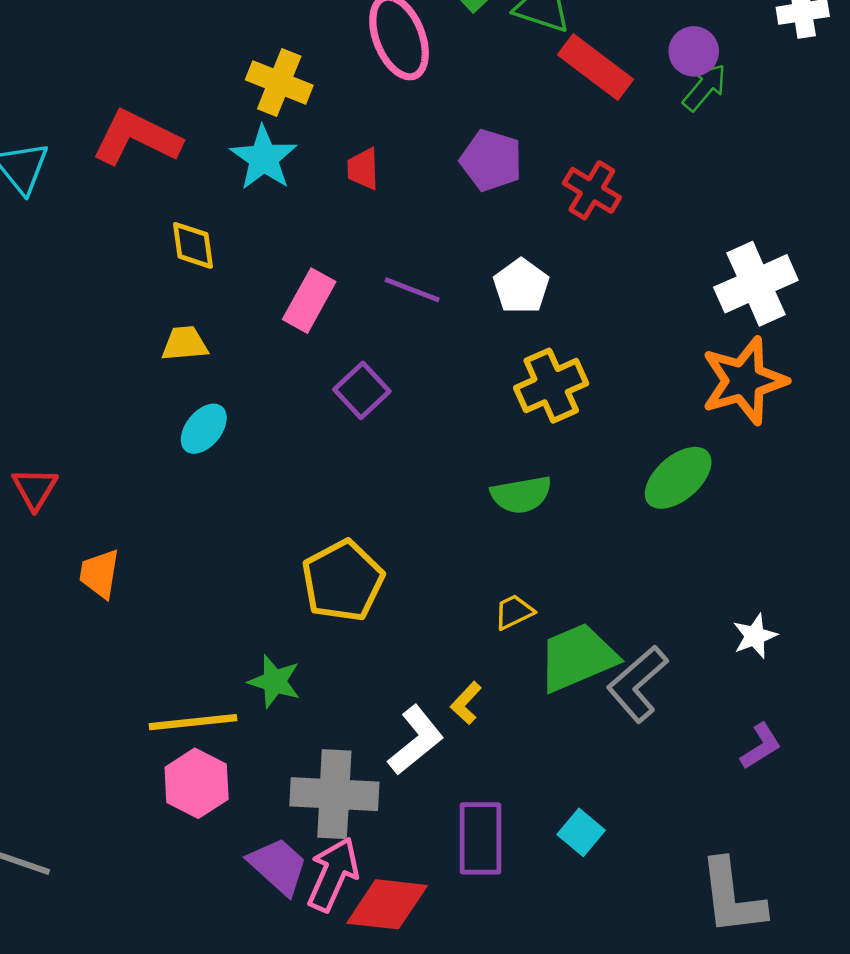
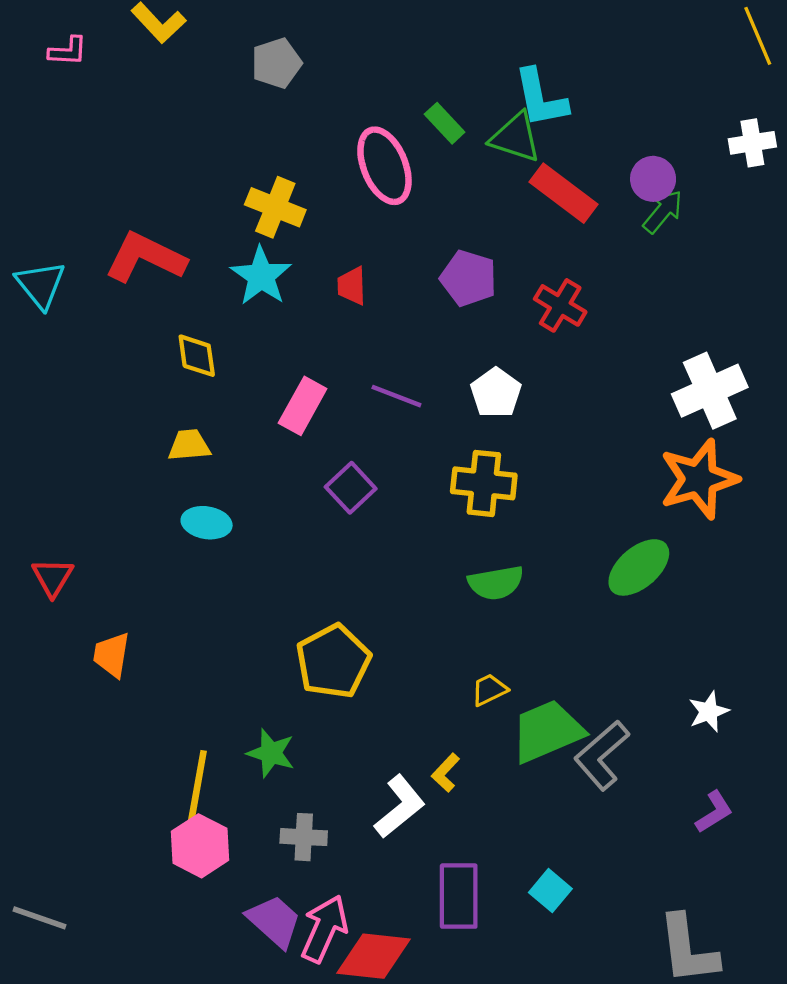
yellow cross: (551, 386) -> (484, 483), moved, turned 30
cyan ellipse: (204, 429) -> (207, 523), turned 60
yellow line: (193, 722) -> (197, 790), turned -74
gray cross: (334, 794) -> (304, 837), moved, size x0.6

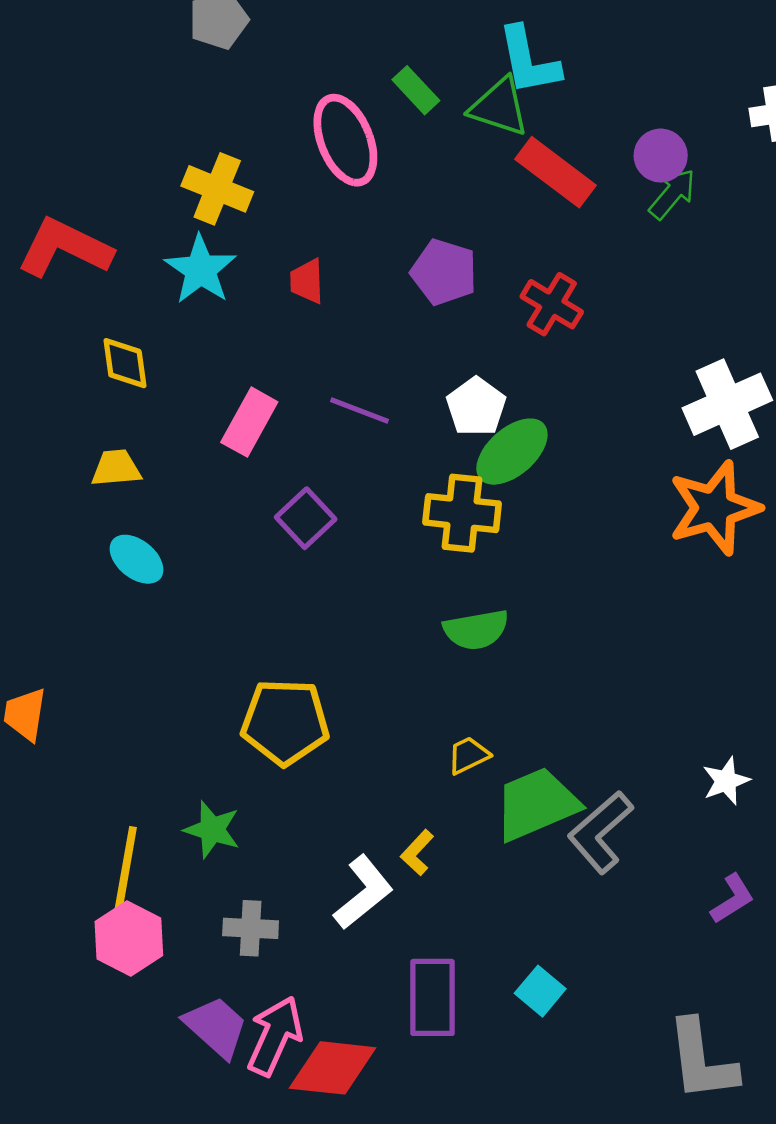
cyan ellipse: (207, 523) -> (137, 559), turned 30
green ellipse: (639, 567) -> (512, 452), moved
yellow pentagon: (333, 661) -> (285, 722), turned 30

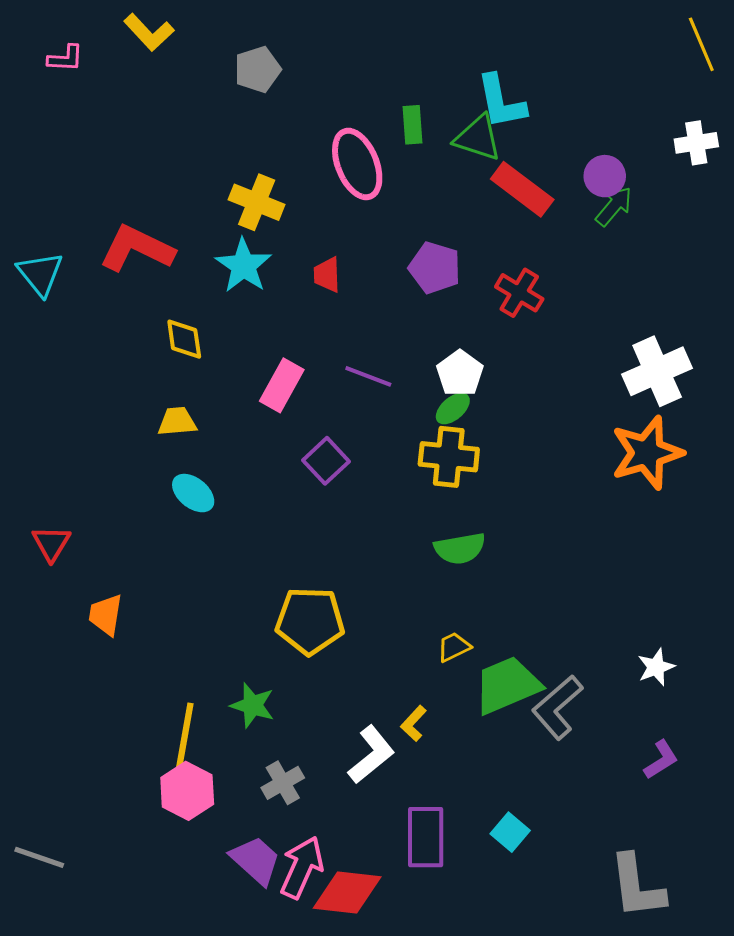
green rectangle: (416, 90) -> (413, 125), turned 39
green ellipse: (512, 452) -> (453, 409), moved, size x0.6
gray cross: (251, 928) -> (283, 783), turned -33

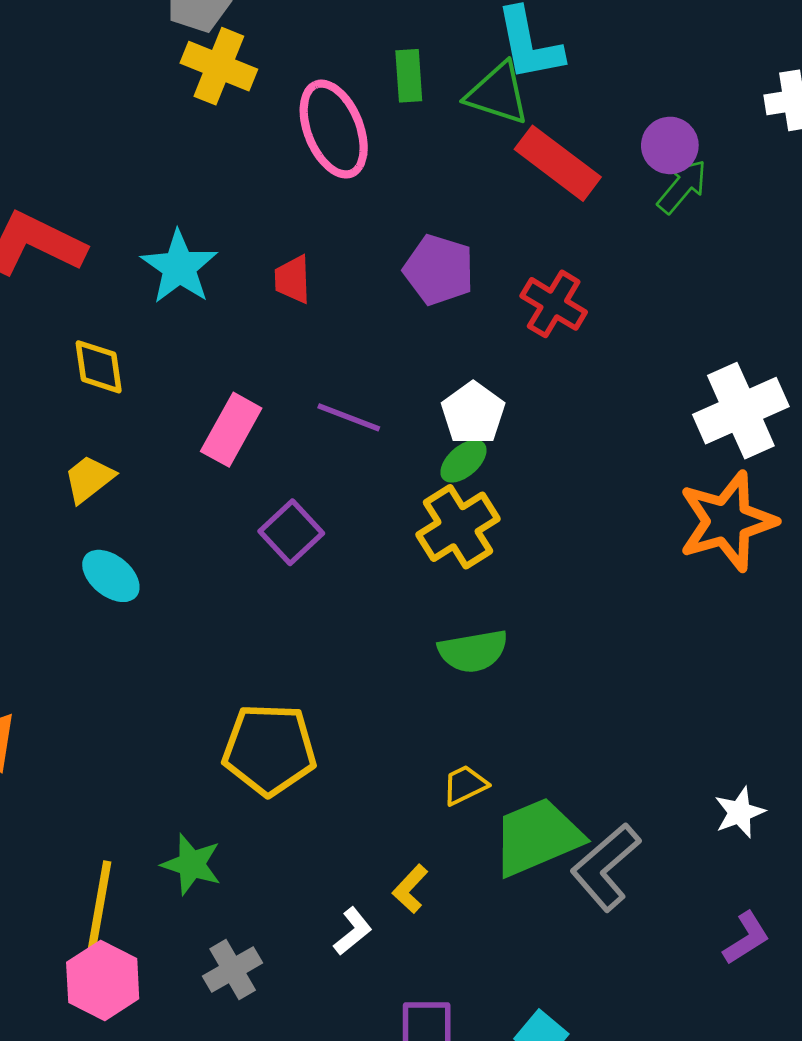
yellow cross: (257, 202) -> (219, 66), moved
yellow trapezoid: (177, 422) -> (89, 479), turned -33
yellow cross: (449, 457) -> (458, 527), turned -38
white L-shape: (371, 755) -> (353, 931), size x0.6

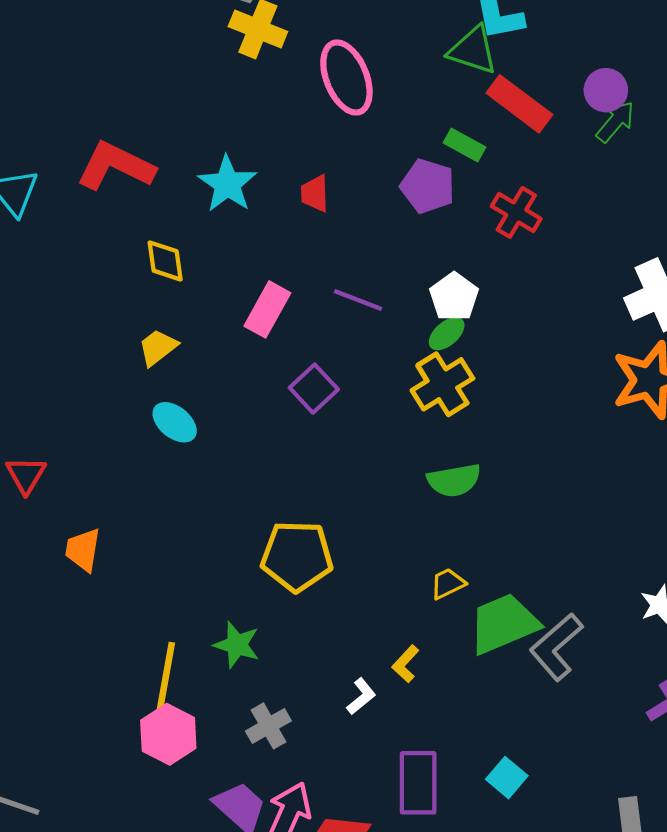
green rectangle: (409, 76) -> (465, 145), moved, turned -57

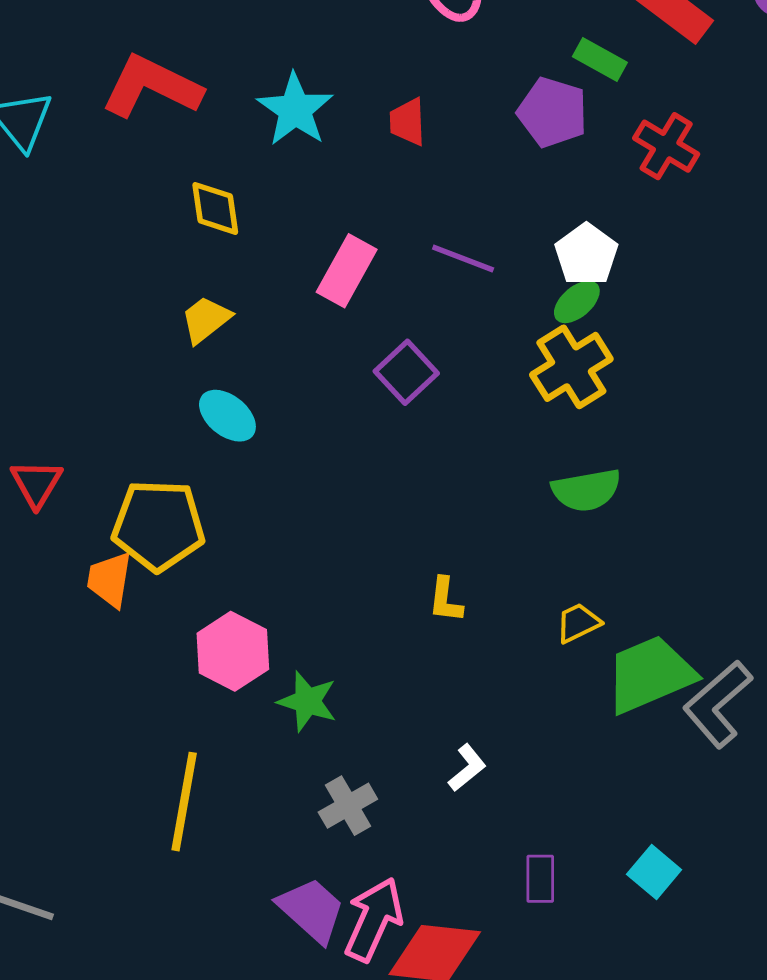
yellow pentagon: (297, 556) -> (158, 525), moved
yellow L-shape: (406, 664) -> (445, 600), moved, turned -36
yellow line: (165, 681) -> (184, 802), moved
pink hexagon: (168, 734) -> (233, 651), moved
purple rectangle: (418, 783) -> (540, 879), size x0.6

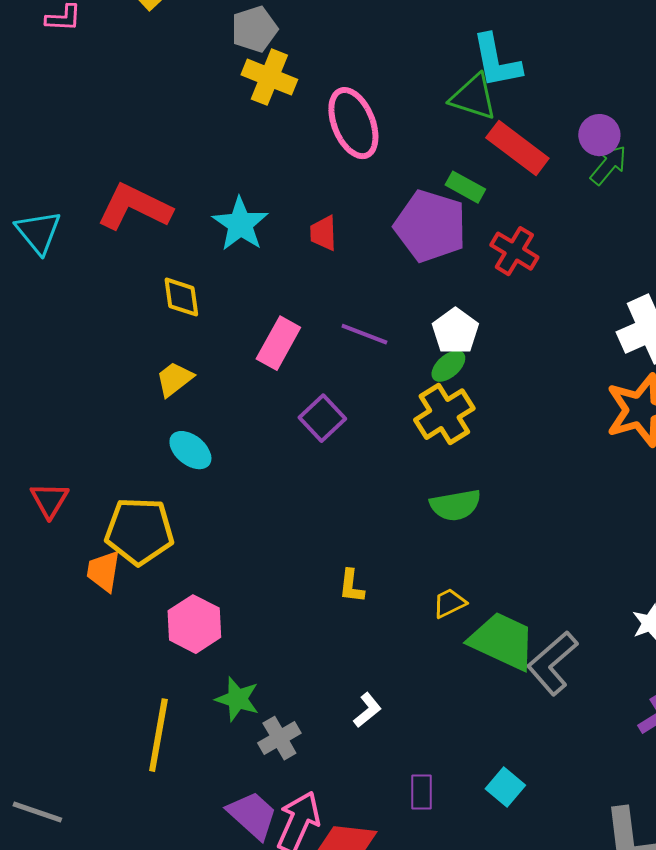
purple pentagon: (552, 112) -> (430, 226), size x1.4
green trapezoid: (650, 674) -> (502, 641), turned 48
green star: (307, 701) -> (237, 699), moved

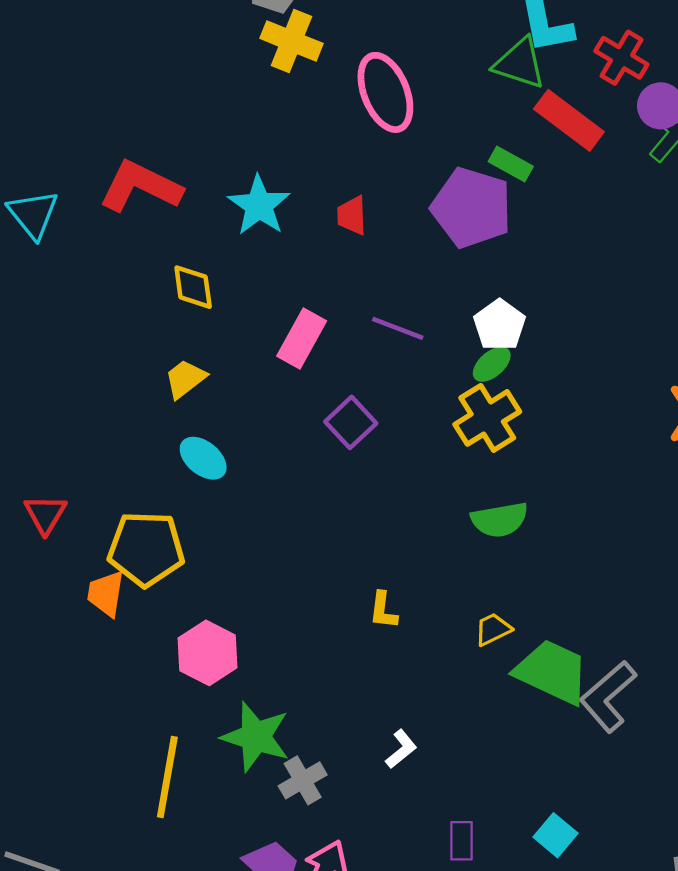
red cross: (514, 251) -> (621, 58), moved
green star: (237, 699) -> (256, 737), size x1.4

